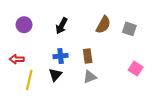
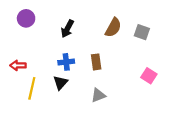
purple circle: (24, 25) -> (26, 18), moved
gray triangle: (90, 77) -> (98, 95), moved

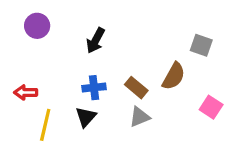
brown semicircle: (113, 28) -> (174, 76), moved
brown rectangle: (96, 62) -> (136, 88), turned -42
gray triangle: (98, 95) -> (140, 117), moved

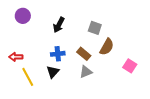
gray square: (201, 45) -> (95, 28), moved
yellow line: (45, 125) -> (28, 77), turned -42

